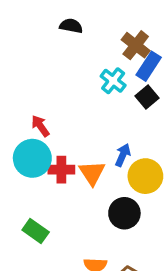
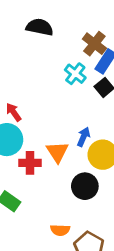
black semicircle: (71, 26) -> (40, 27), size x1.4
red cross: (61, 170) -> (30, 163), moved

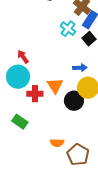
blue arrow: (83, 137) -> (80, 68), moved, turned 64
black circle: (85, 186) -> (74, 101), moved

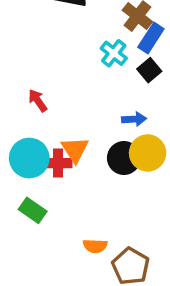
cyan circle: (18, 77) -> (29, 158), moved
orange triangle: (55, 86) -> (75, 150), moved
black circle: (74, 101) -> (124, 158), moved

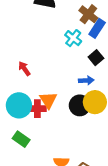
black square: (149, 70) -> (96, 58), moved

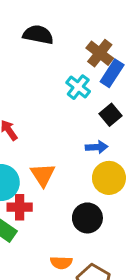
black circle: (80, 105) -> (87, 218), moved
red cross: (37, 109) -> (20, 207), moved

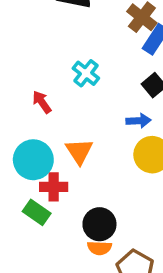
cyan cross: (78, 87) -> (86, 73), moved
black circle: (87, 218) -> (99, 224), moved

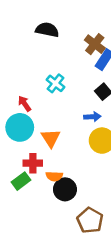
cyan circle: (33, 160) -> (20, 127), moved
green rectangle: (37, 212) -> (21, 181), turned -72
orange semicircle: (99, 248) -> (54, 176), moved

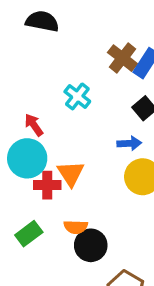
black semicircle: (47, 30) -> (42, 21), moved
brown cross: (95, 44) -> (123, 58), moved
red cross: (33, 163) -> (47, 185), moved

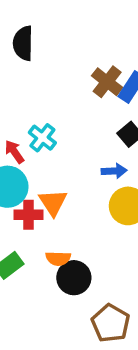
black semicircle: (42, 21) -> (23, 43), turned -100
cyan cross: (77, 96) -> (42, 138), moved

